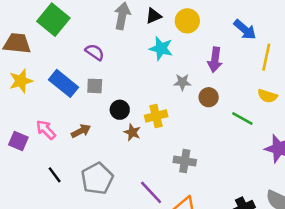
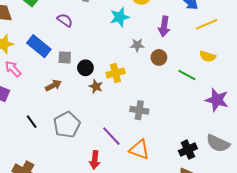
cyan star: (161, 48) -> (120, 17), turned -30
yellow line: (266, 57) -> (207, 24), turned 55
gray square: (95, 86) -> (65, 57), moved
pink arrow: (46, 130) -> (13, 69), moved

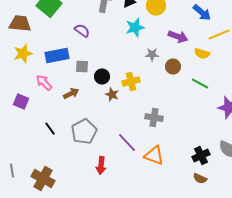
purple arrow: (164, 26) -> (178, 37), turned -78
blue rectangle: (39, 46) -> (57, 56), turned -50
yellow semicircle: (208, 56) -> (202, 54), moved
pink arrow: (13, 69) -> (44, 83), moved
red arrow: (95, 160) -> (101, 166), moved

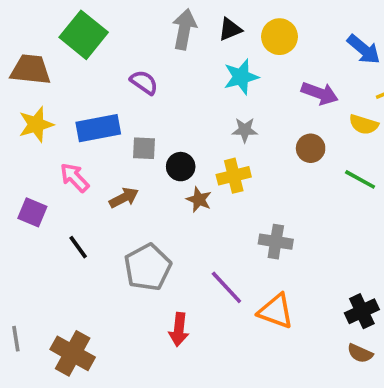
gray star: (152, 55) -> (245, 130), moved
black line: (50, 129) -> (78, 247), moved

